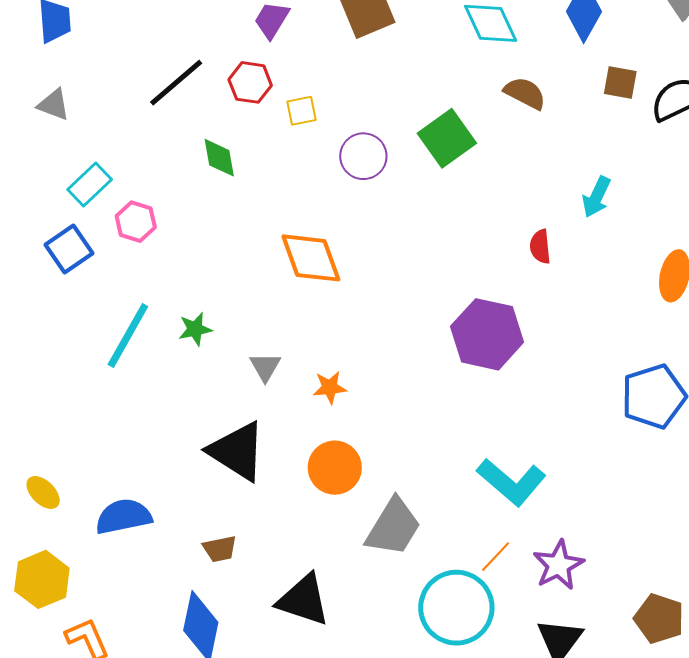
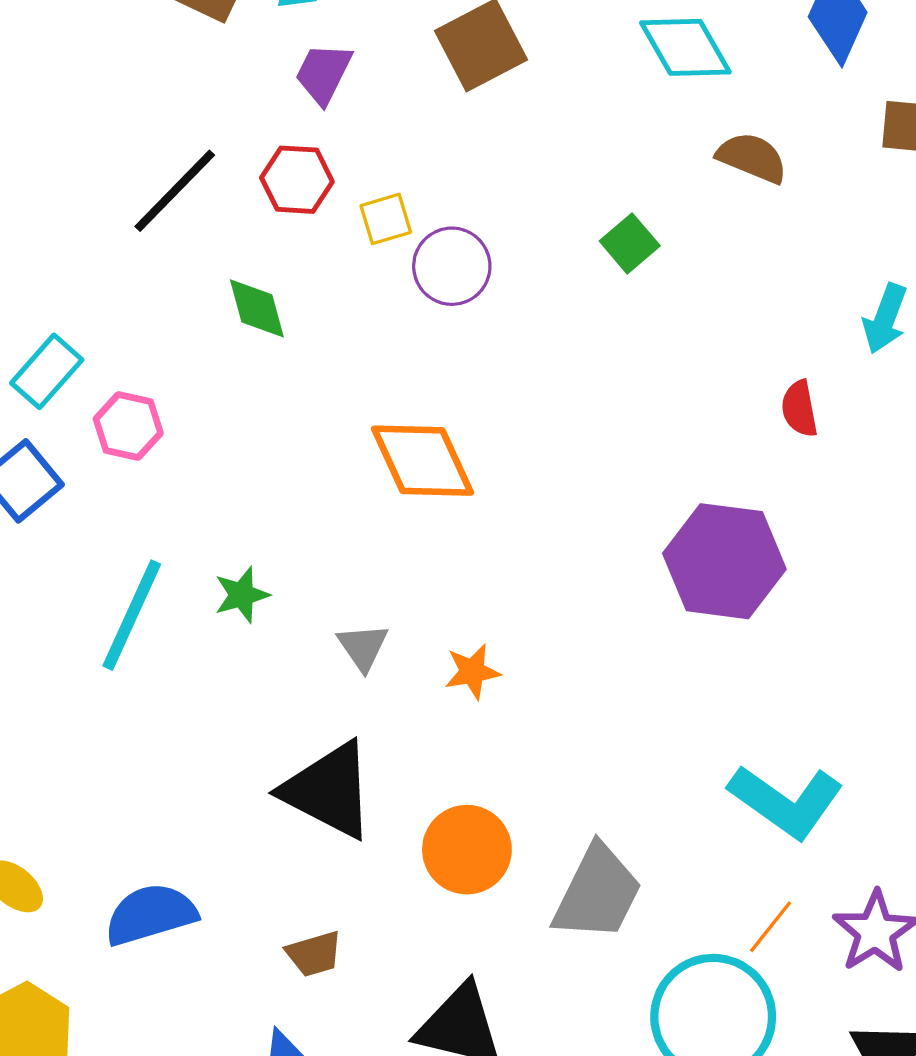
green square: (447, 138) -> (630, 243), size x0.6
purple circle: (363, 156) -> (452, 266), moved
orange circle: (335, 468) -> (467, 850), moved

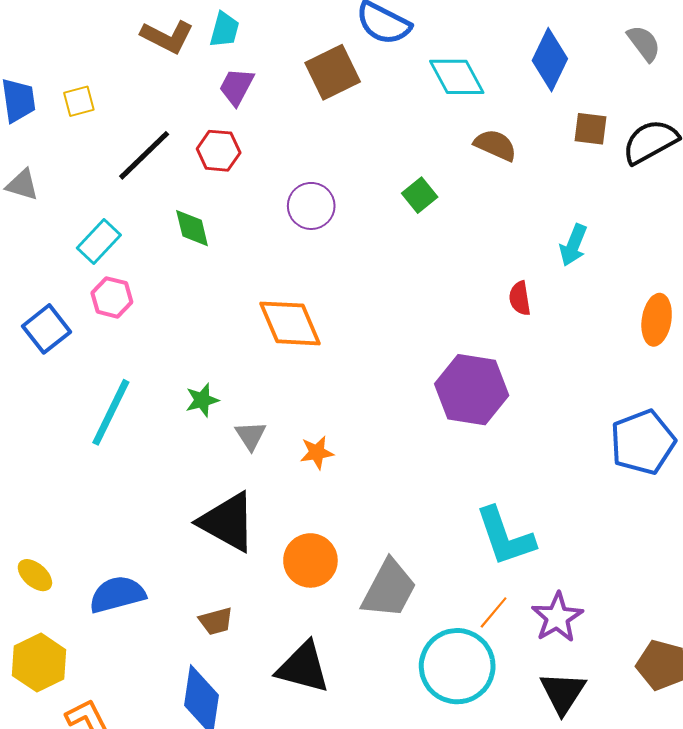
yellow square: (386, 219) -> (79, 101), moved
cyan rectangle: (47, 371) -> (99, 242), moved
green star: (242, 595) -> (202, 400), moved
cyan L-shape: (786, 801) -> (505, 537), turned 34

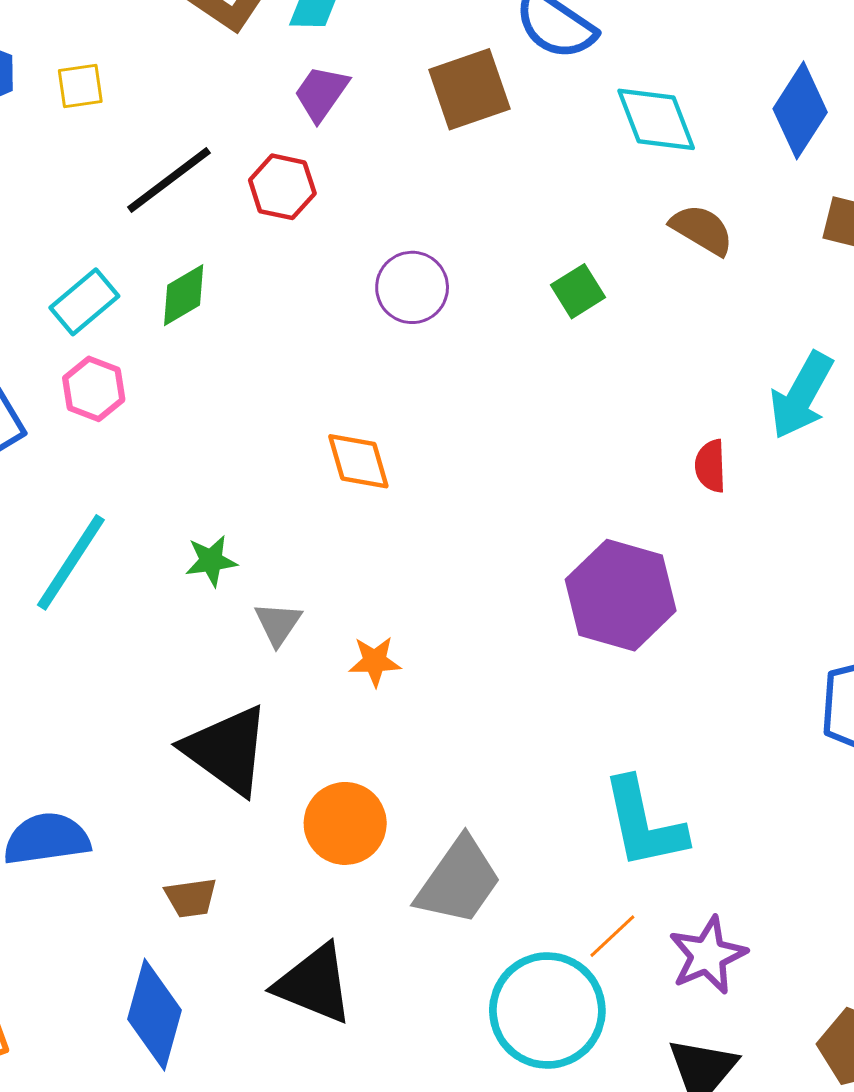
green diamond: (192, 228) -> (184, 295), moved, turned 66
cyan arrow: (573, 245) -> (801, 395), size x1.4
orange diamond: (290, 323) -> (358, 461), size x0.7

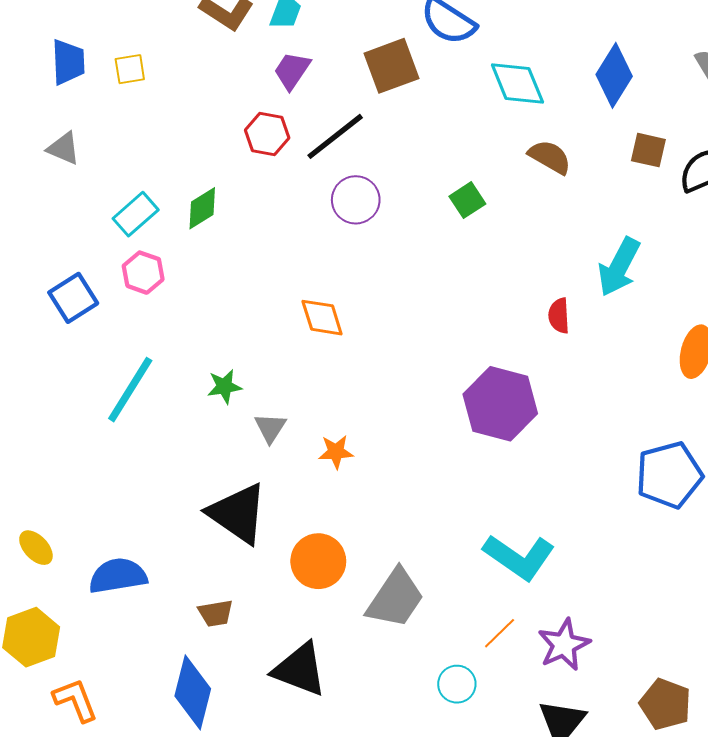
black line: (169, 180) -> (335, 136), moved
cyan L-shape: (644, 823) -> (519, 557), turned -42
cyan circle: (547, 1011) -> (457, 684), size x0.5

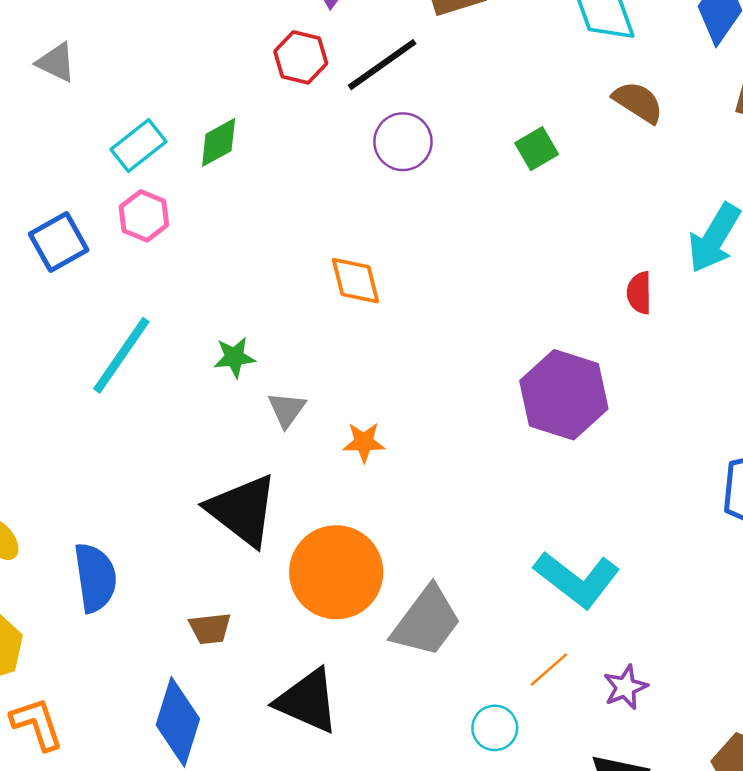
orange circle: (318, 561) -> (336, 572), size x1.4
blue semicircle: (118, 576) -> (95, 578), turned 88
purple star: (564, 645) -> (625, 687), size x0.7

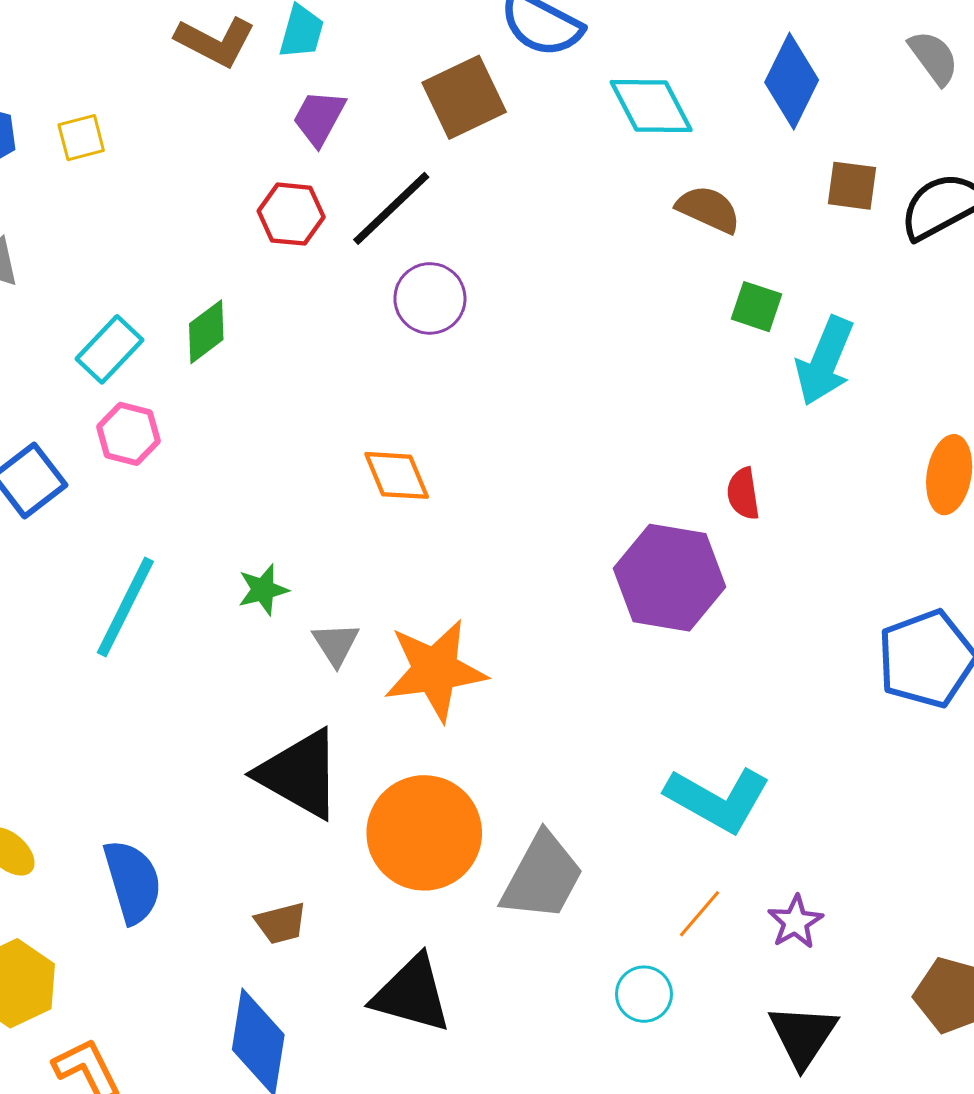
green square: (537, 149) -> (757, 307), moved, turned -33
red semicircle: (639, 293) -> (743, 494), moved
orange star: (364, 442) -> (435, 670), size x2.0

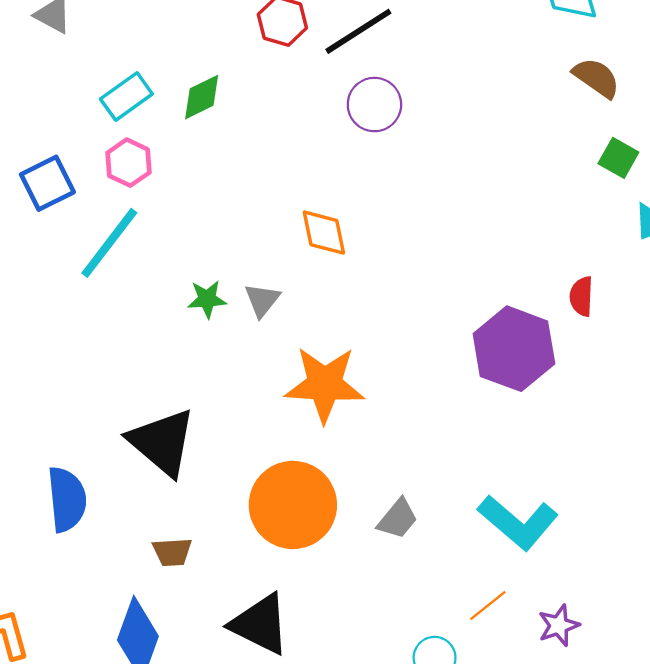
cyan line: (125, 607) -> (109, 243), moved
gray triangle: (336, 644) -> (262, 300), moved
black triangle: (300, 774) -> (162, 442), moved
gray trapezoid: (542, 877) -> (398, 519), moved, size x0.6

